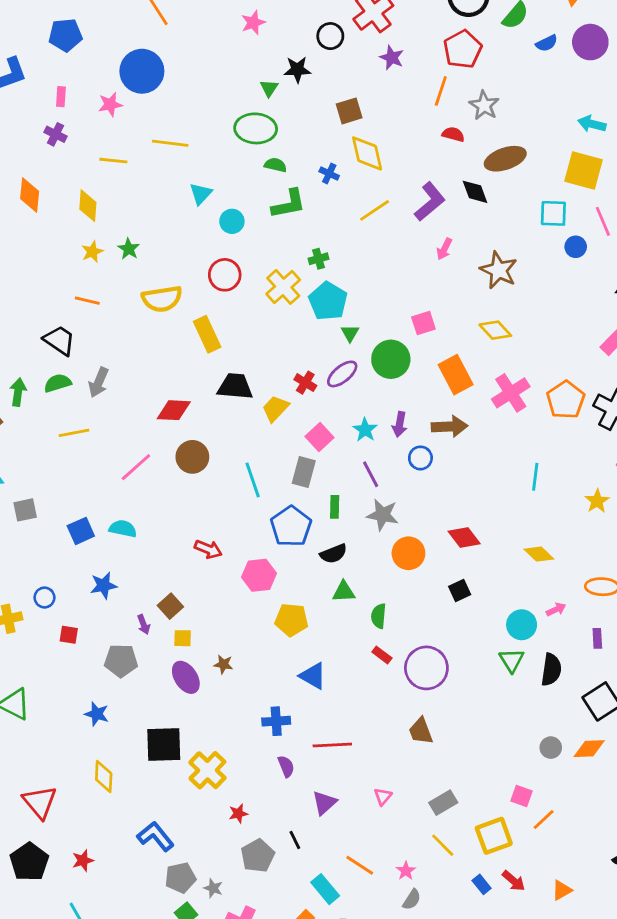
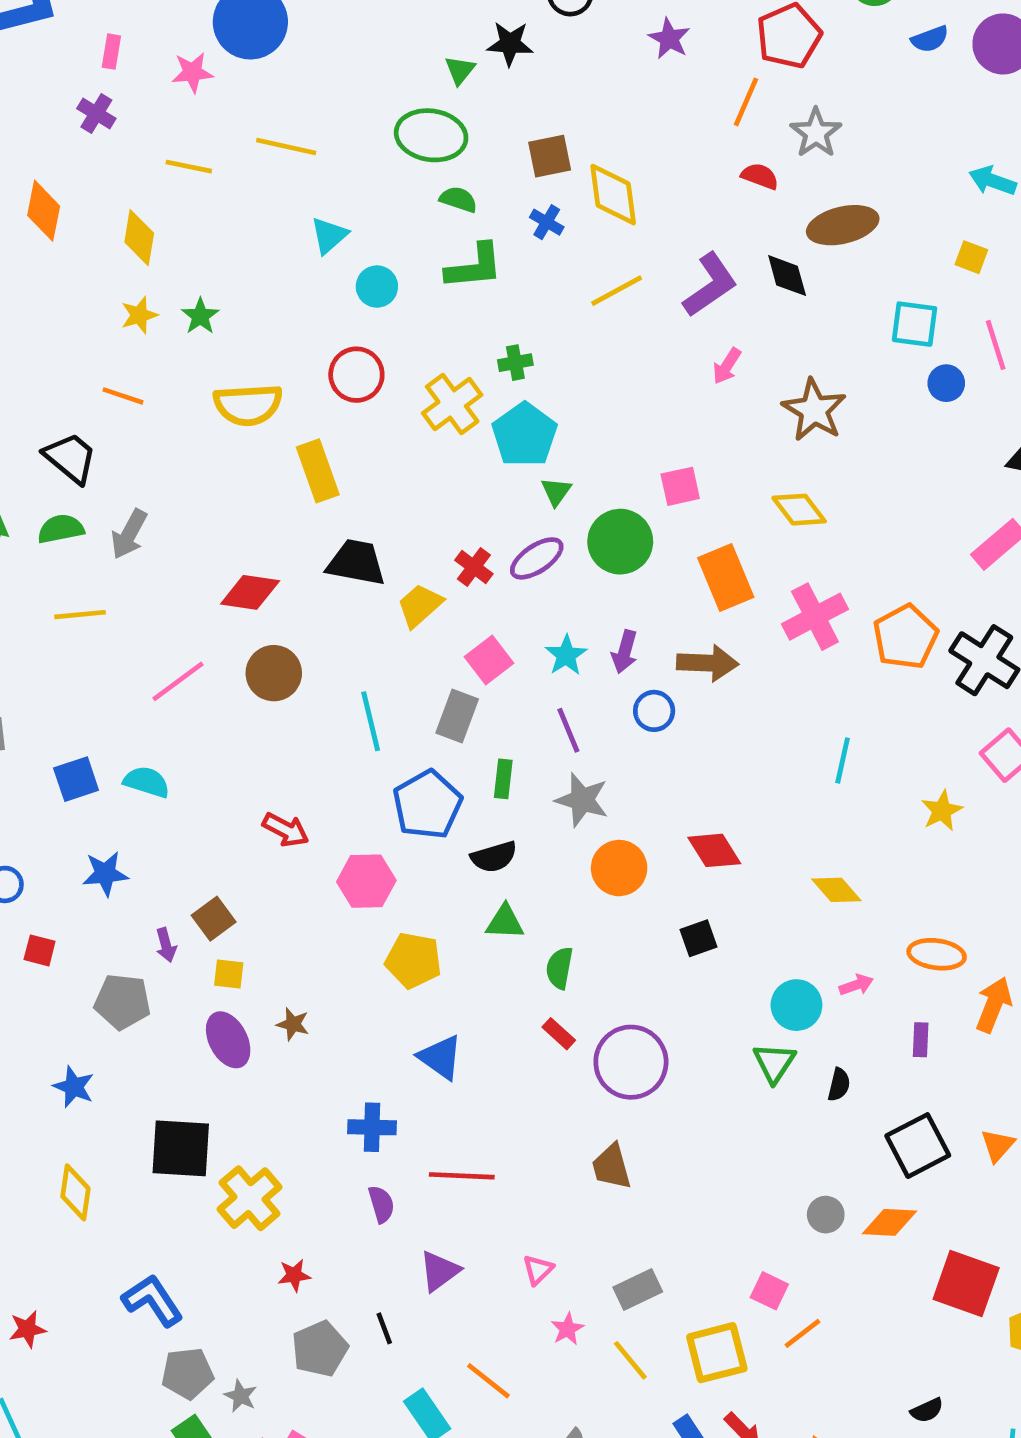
brown square: (349, 111) -> (550, 156), moved
yellow square: (584, 171) -> (971, 257), size x0.5
black semicircle: (551, 670) -> (839, 1085), size x0.6
pink star: (406, 871) -> (567, 1329), moved

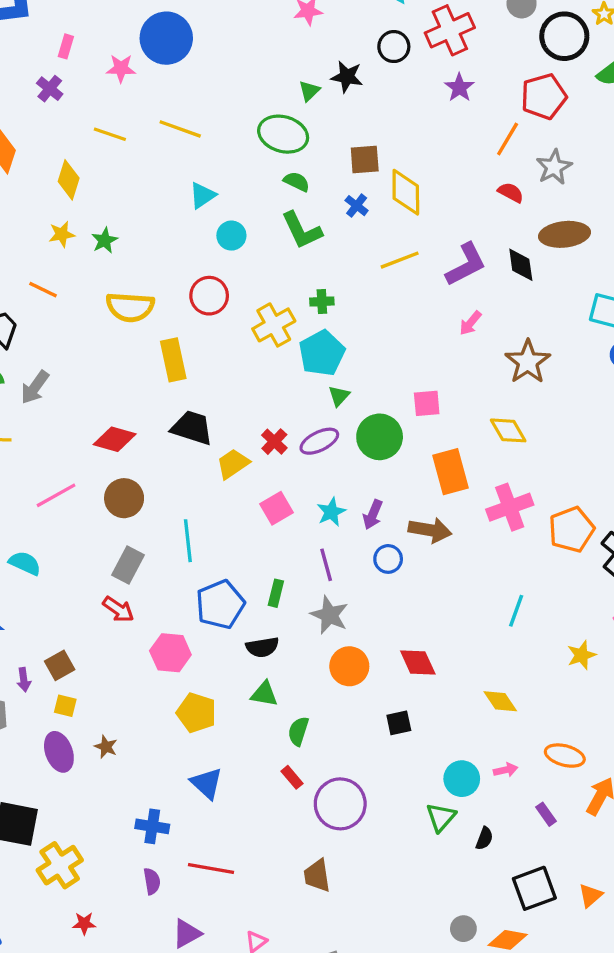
green L-shape: (474, 266) -> (302, 230), turned 63
gray rectangle: (457, 716) -> (128, 565), moved
purple rectangle: (921, 1040) -> (546, 814), turned -45

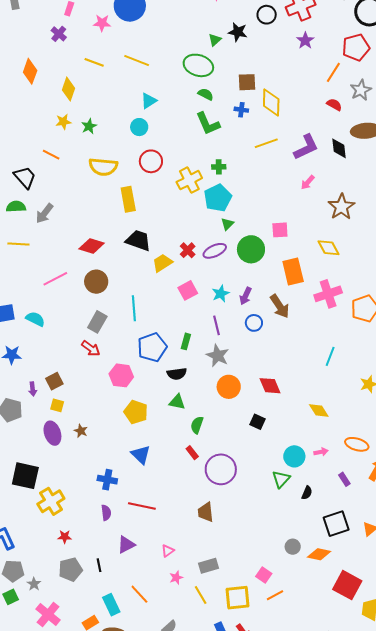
blue cross: (357, 206) -> (241, 110), turned -32
cyan circle: (231, 236) -> (139, 127), moved
brown arrow: (430, 530) -> (280, 306), turned 45
black square: (399, 723) -> (258, 422), turned 35

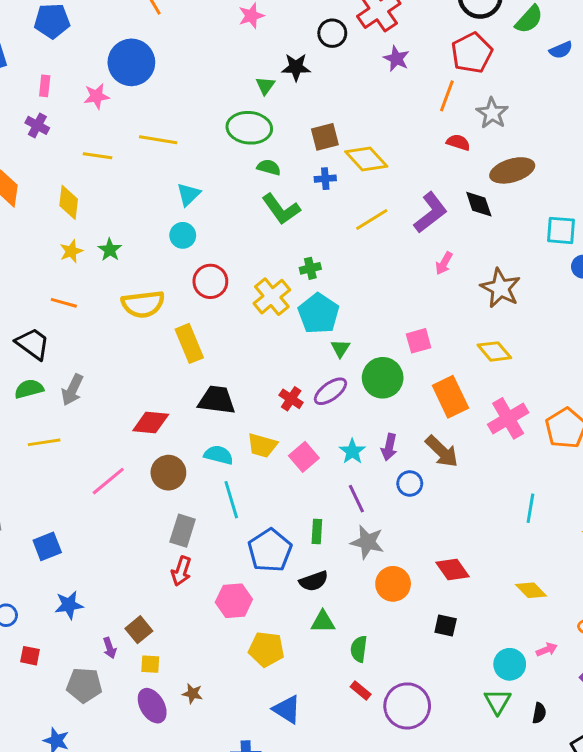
yellow diamond: (271, 103) -> (366, 159), turned -32
yellow trapezoid: (162, 263) -> (262, 445), moved, turned -120
cyan semicircle: (35, 319) -> (219, 455), moved
red arrow: (91, 348) -> (181, 571), turned 84

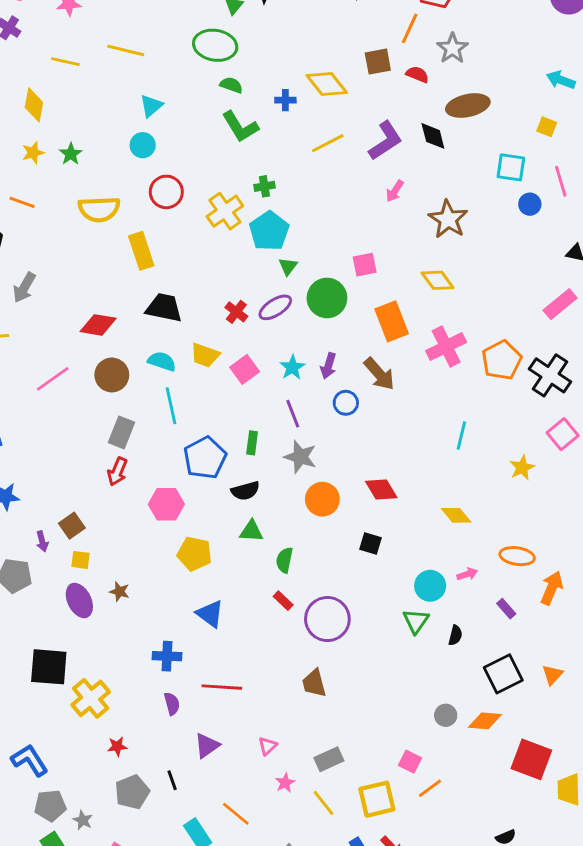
brown square: (325, 137) -> (378, 62), moved

